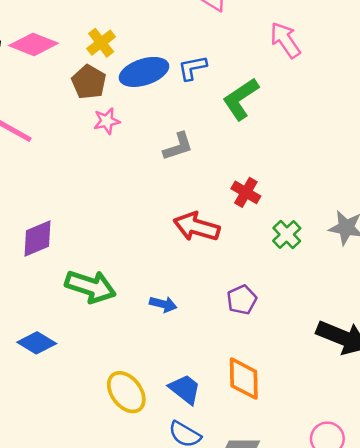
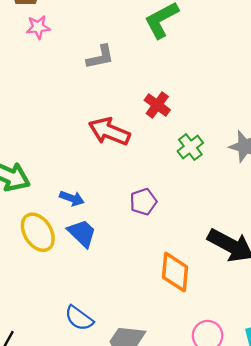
orange diamond: (244, 379) -> (175, 272), moved
blue trapezoid: (185, 389) -> (82, 233), moved
yellow ellipse: (126, 392) -> (38, 232), moved

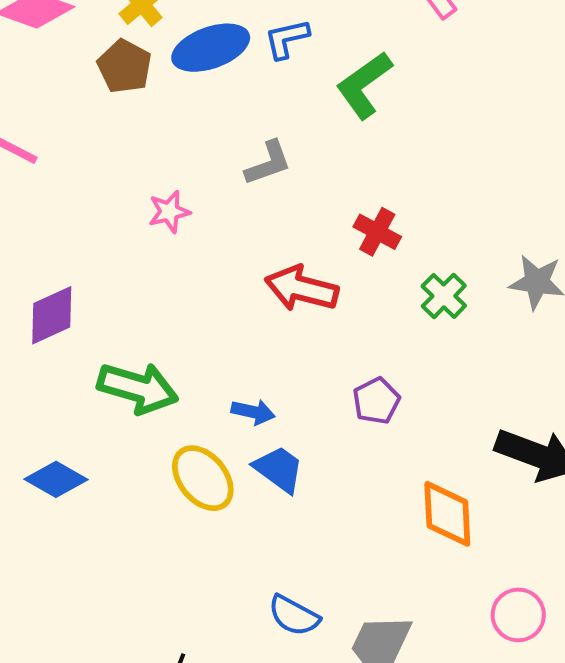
pink star: (38, 27) -> (169, 212), moved

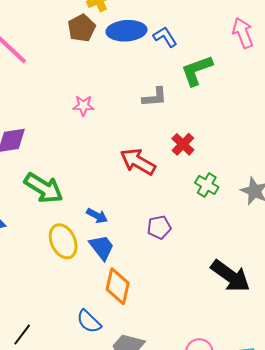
blue L-shape: (287, 39) -> (165, 37), turned 55
gray L-shape: (268, 163) -> (155, 97), moved
green cross: (444, 296) -> (207, 185), turned -30
orange diamond: (447, 514) -> (118, 286), moved

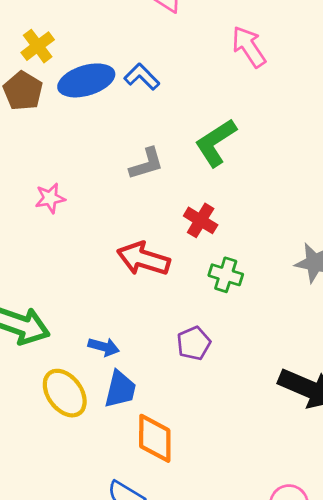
green L-shape: (197, 70) -> (216, 143), moved
green cross: (207, 185) -> (226, 275), moved
blue trapezoid: (102, 247) -> (120, 389), turned 64

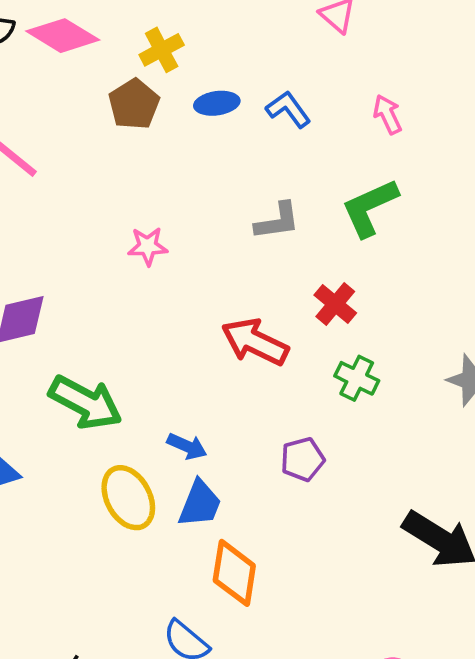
pink arrow: (249, 47) -> (388, 114), moved, size x0.7
blue ellipse: (86, 80) -> (217, 103), size x0.6

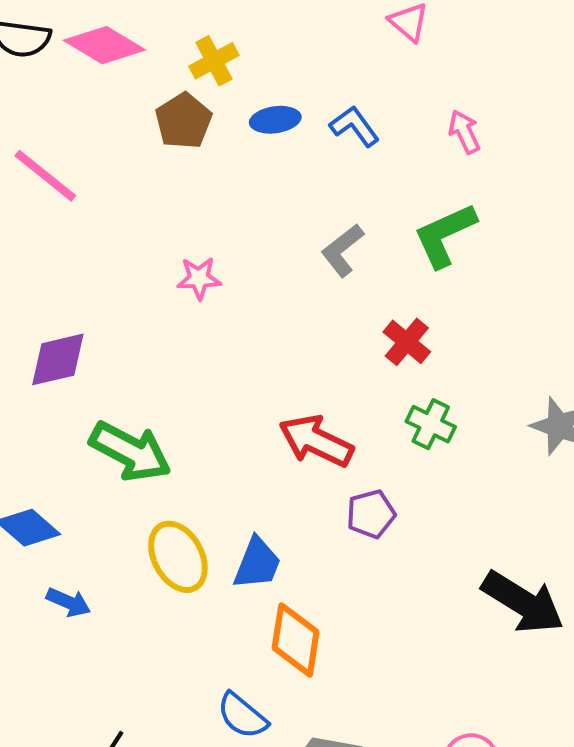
gray L-shape: (277, 221) -> (342, 250), turned 150
red arrow: (255, 342) -> (316, 441), moved
blue arrow: (187, 446) -> (69, 602), moved

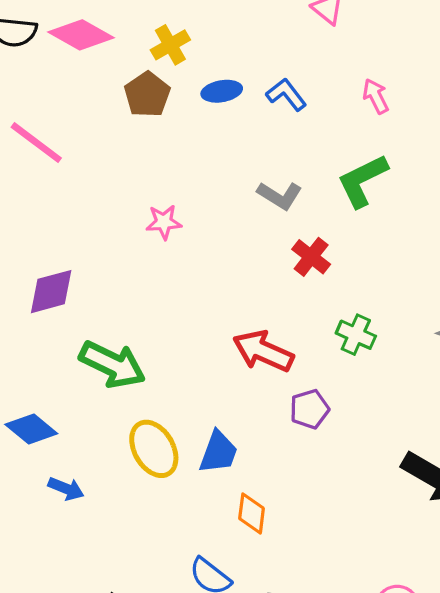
gray L-shape: (342, 250) -> (280, 196), turned -108
red cross: (407, 342) -> (311, 257), moved
orange diamond: (296, 640) -> (252, 513), size x0.7

